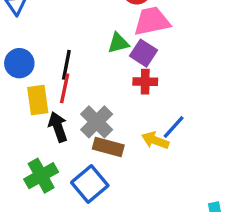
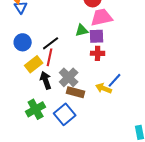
purple square: (144, 53) -> (97, 36), turned -35
black line: (66, 65) -> (51, 43), turned 42
yellow rectangle: (38, 100) -> (34, 64), turned 60

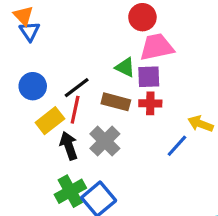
green triangle: (82, 30) -> (125, 67), turned 40
yellow arrow: (104, 88) -> (200, 124), moved
brown rectangle: (76, 92) -> (116, 102), moved
green cross: (36, 109) -> (70, 191), moved

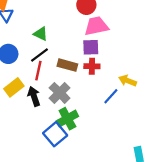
green triangle: (125, 67) -> (41, 34), moved
yellow rectangle: (50, 121) -> (14, 87), moved
green cross: (70, 191) -> (67, 119), moved

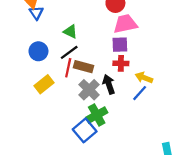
brown rectangle: (67, 65) -> (84, 67), moved
yellow arrow: (128, 81) -> (144, 78), moved
black arrow: (34, 96) -> (109, 84), moved

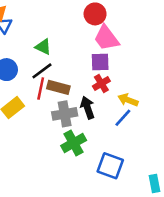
pink trapezoid: (125, 24) -> (106, 38), turned -115
red cross: (121, 63) -> (101, 84), turned -32
gray cross: (89, 90) -> (65, 114), turned 35
blue square: (85, 130) -> (110, 166), moved, turned -30

